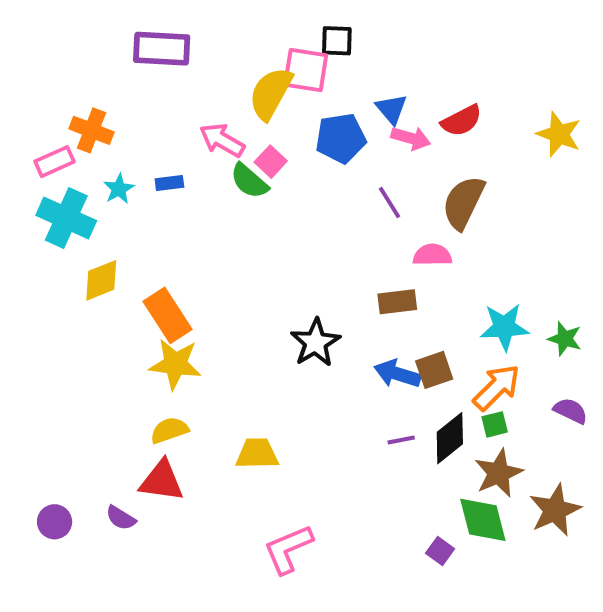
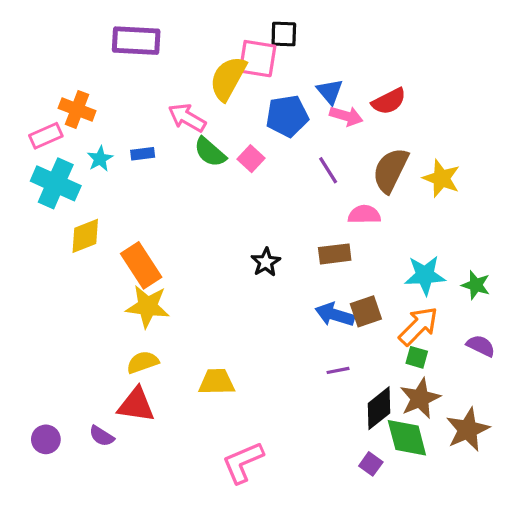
yellow star: (559, 134) -> (441, 178), moved
pink square: (271, 162) -> (251, 159), moved
black star: (315, 343) -> (266, 262), moved, size x0.7
green square: (495, 424) -> (417, 357), turned 30
black diamond: (450, 438) -> (379, 408), moved

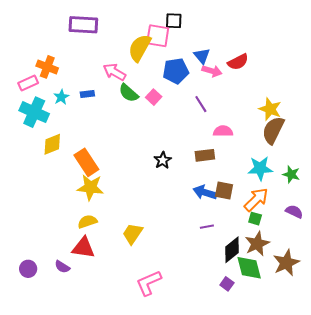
brown semicircle: (390, 170) -> (273, 130), moved
brown square: (366, 311) -> (224, 190), turned 30
yellow trapezoid: (217, 382) -> (133, 234), turned -55

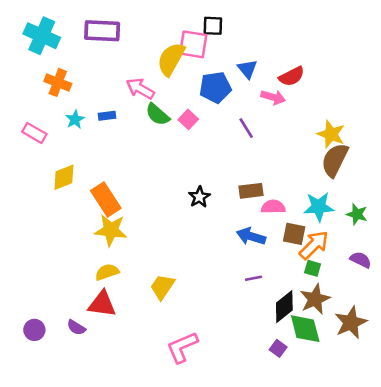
pink arrow: (212, 71) -> (273, 97), moved
pink rectangle: (28, 83) -> (34, 133), moved, turned 54
cyan cross: (34, 112) -> (42, 36), moved
pink semicircle: (223, 131) -> (273, 207), moved
brown square: (224, 190) -> (294, 234), moved

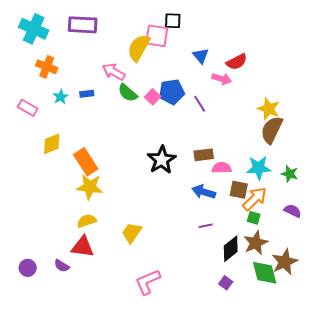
blue pentagon: (215, 87) -> (172, 92), moved
black star: (199, 197) -> (162, 160), size x1.6
green diamond: (305, 329) -> (265, 273), moved

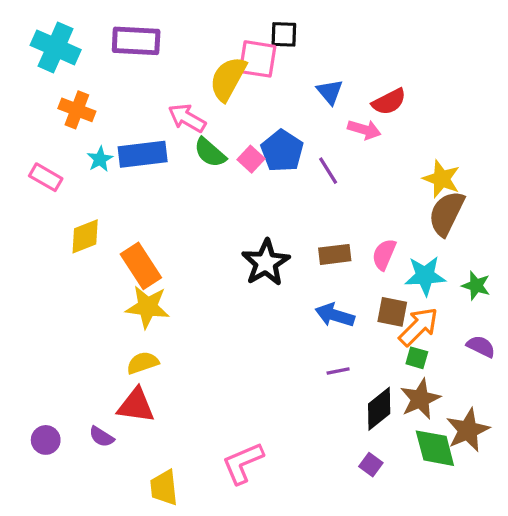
blue pentagon: (172, 92) -> (282, 151), turned -30
blue rectangle: (87, 94) -> (143, 154), size x2.0
pink semicircle: (222, 168) -> (384, 254), moved, turned -66
yellow trapezoid: (132, 233) -> (164, 488), moved, turned -40

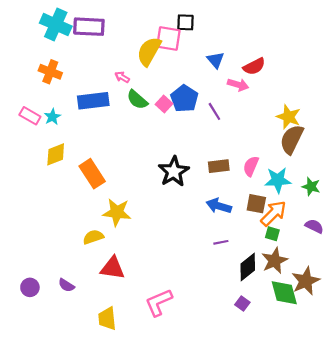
cyan cross: (56, 47) -> (56, 25), moved
pink arrow: (187, 118) -> (122, 77), size x0.6
cyan star: (100, 159) -> (52, 117), moved
yellow star: (148, 307) -> (117, 212), moved
red triangle: (136, 405) -> (113, 268), moved

